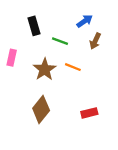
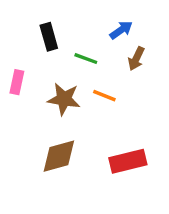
brown star: (45, 69) -> (64, 99), turned -30
brown diamond: (41, 109) -> (59, 156), turned 36
red rectangle: (89, 113) -> (128, 161), size x1.5

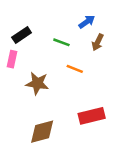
black rectangle: (49, 37) -> (22, 35), moved, turned 72
brown star: (64, 99) -> (37, 83), moved
brown diamond: (59, 156) -> (42, 132), moved

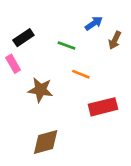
brown arrow: (98, 42) -> (115, 40), moved
pink rectangle: (12, 59) -> (13, 64), turned -42
red rectangle: (92, 116) -> (103, 107), moved

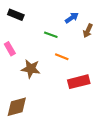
black rectangle: (23, 38) -> (16, 15), moved, turned 56
brown diamond: (46, 142) -> (17, 107), moved

